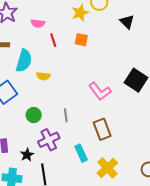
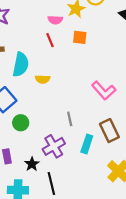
pink semicircle: (38, 23) -> (55, 20), moved
green circle: (34, 115) -> (21, 123), moved
cyan rectangle: (81, 153) -> (87, 144), moved, turned 48

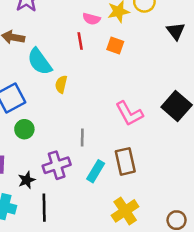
cyan semicircle: (21, 65) -> (40, 62), turned 120
yellow semicircle: (43, 79) -> (61, 84), turned 88

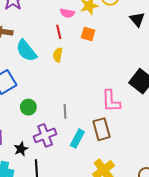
yellow semicircle: (61, 84) -> (58, 55), moved
pink L-shape: (129, 113) -> (111, 101), moved, turned 30
green circle: (24, 129) -> (28, 107), moved

